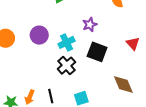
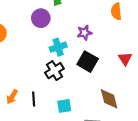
purple circle: (39, 35) -> (41, 18), moved

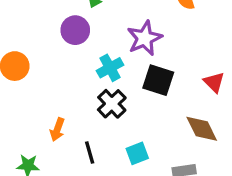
purple star: (84, 33) -> (145, 38), size x1.5
red triangle: (125, 59) -> (214, 82), moved
orange arrow: (12, 97) -> (57, 130), moved

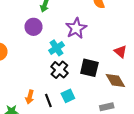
black square: (158, 80) -> (89, 68), moved
orange arrow: (57, 130) -> (30, 97), moved
cyan square: (137, 153) -> (68, 96), moved

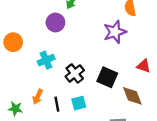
purple star: (76, 28) -> (115, 32), moved
cyan cross: (57, 48) -> (46, 60), moved
red triangle: (121, 52) -> (144, 66), turned -32

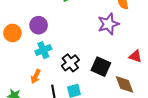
purple circle: (55, 22) -> (39, 25), moved
orange arrow: (38, 97) -> (36, 76), moved

